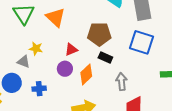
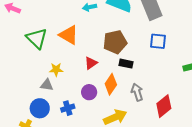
blue square: (142, 42) -> (158, 41), size x0.7
purple circle: (65, 69) -> (89, 92), moved
gray arrow: (122, 82) -> (137, 92), moved

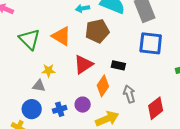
blue square: (158, 41) -> (151, 43), size x1.4
brown pentagon: (115, 42) -> (97, 31), moved
red triangle: (91, 63) -> (83, 64), size x1.5
purple circle: (89, 92) -> (83, 105), moved

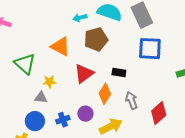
green triangle: (29, 39) -> (25, 64), moved

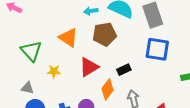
black rectangle: (119, 72) -> (124, 70), turned -40
gray triangle: (41, 97) -> (28, 88), moved

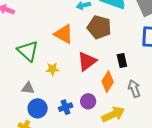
brown pentagon: (104, 34) -> (99, 27), turned 30
black rectangle: (124, 70) -> (122, 60), turned -72

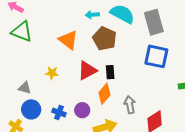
green triangle: (28, 51) -> (22, 32), moved, turned -30
black rectangle: (122, 60) -> (110, 72), moved
blue cross: (66, 107) -> (59, 113), turned 32

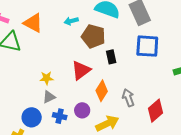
cyan arrow: (92, 15) -> (71, 21), moved
orange triangle: (68, 40) -> (33, 23), moved
black rectangle: (110, 72) -> (111, 57), moved
gray triangle: (25, 88) -> (49, 97), moved, turned -32

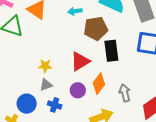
brown pentagon: (93, 36) -> (96, 29), turned -30
black rectangle: (111, 57) -> (111, 51), size x1.5
purple circle: (82, 110) -> (78, 90), moved

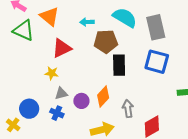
red triangle: (80, 61) -> (62, 48), moved
gray triangle: (46, 85) -> (61, 93), moved

